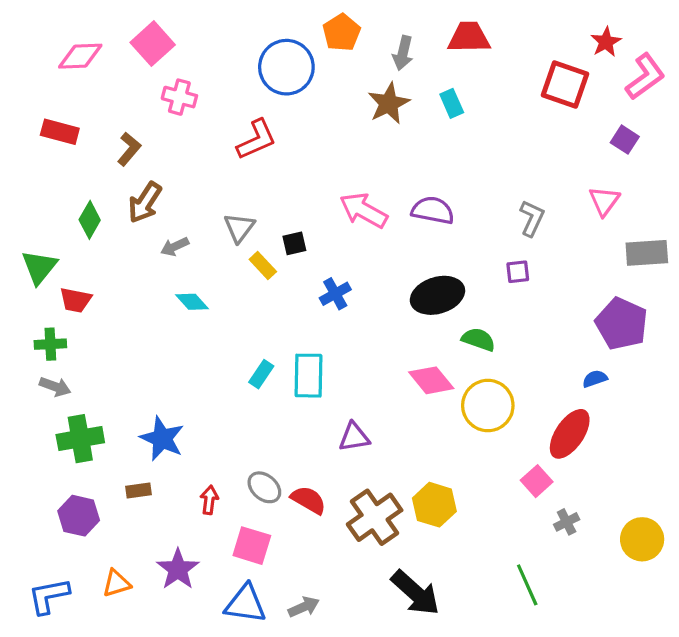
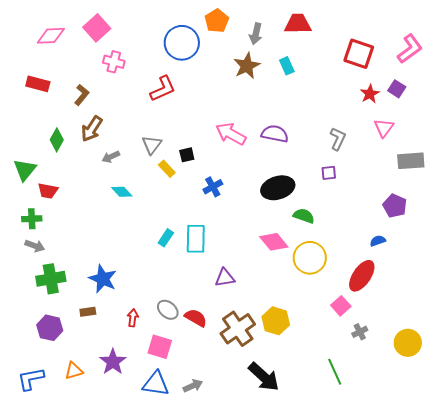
red star: (606, 42) -> (370, 94), moved
purple pentagon: (622, 324) -> (395, 206), size x0.7

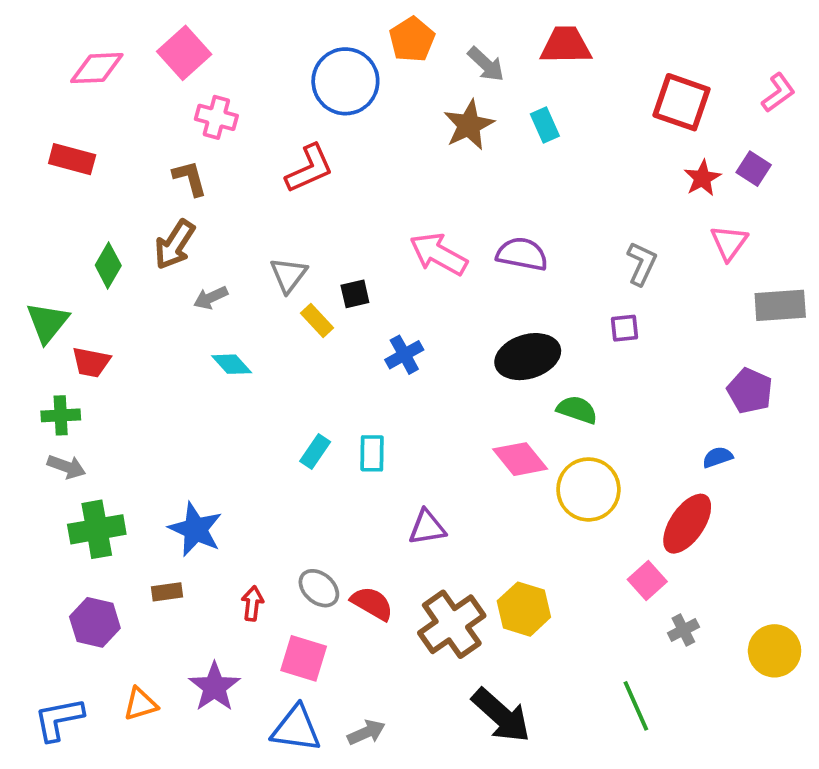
gray arrow: (256, 34) -> (486, 64), turned -60
pink L-shape: (410, 49) -> (778, 93), size x0.7
brown L-shape: (82, 95) -> (190, 178), moved, turned -55
cyan rectangle: (196, 239) -> (372, 453), size x0.7

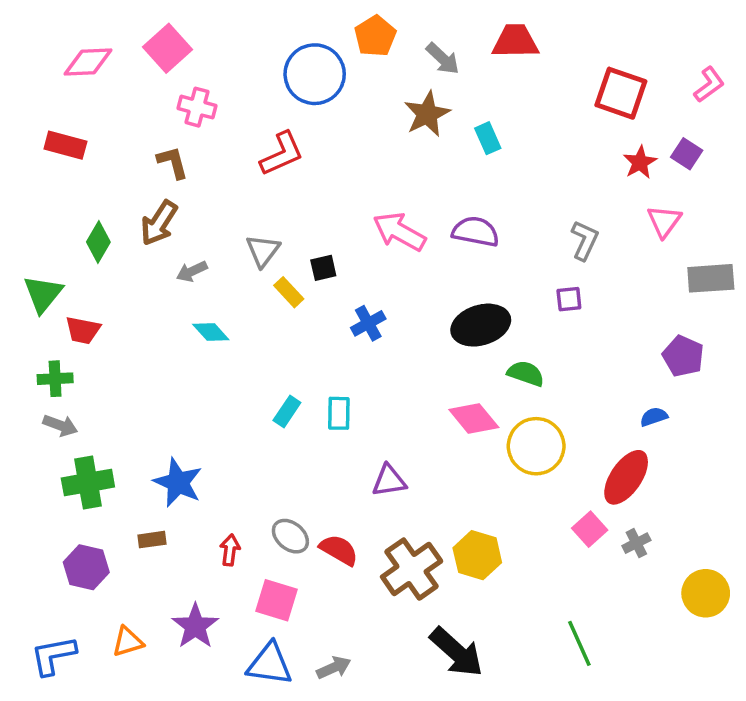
cyan rectangle: (545, 125) -> (488, 138), moved
gray cross: (683, 630) -> (636, 543), moved

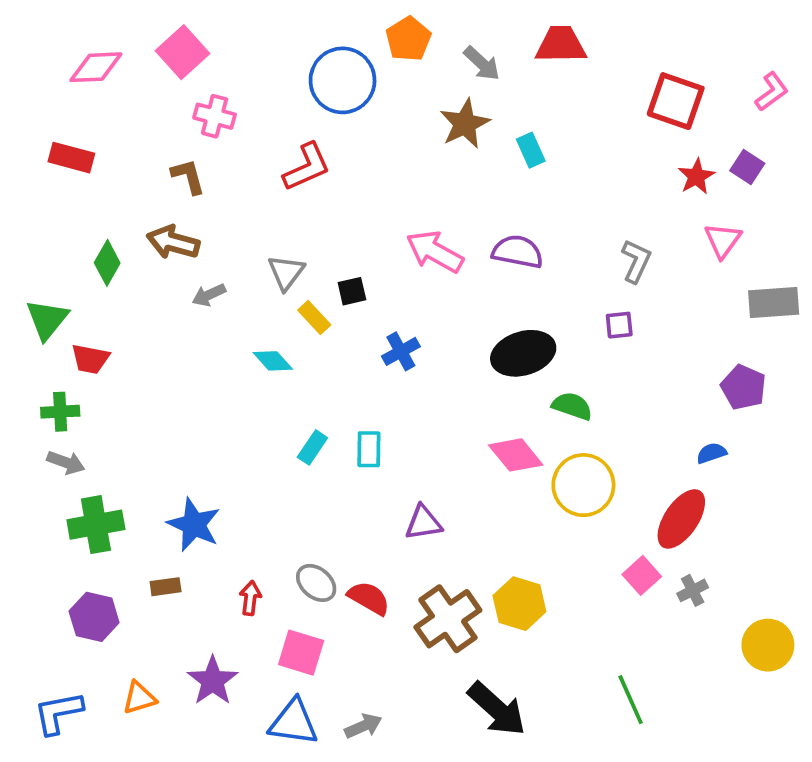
brown arrow: (159, 223) -> (173, 242), turned 72
cyan diamond: (211, 332) -> (273, 361), moved

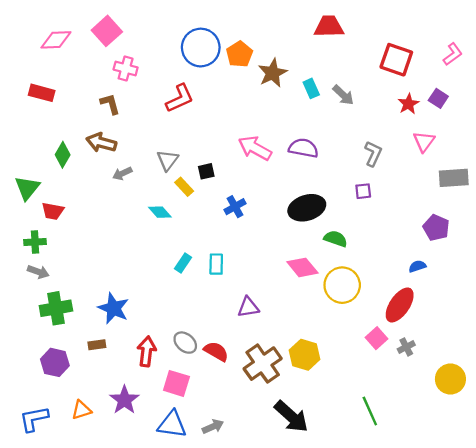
orange pentagon: (408, 39) -> (239, 54), moved
gray arrow: (482, 63) -> (343, 95), moved
red arrow: (250, 598) -> (147, 351), size x1.5

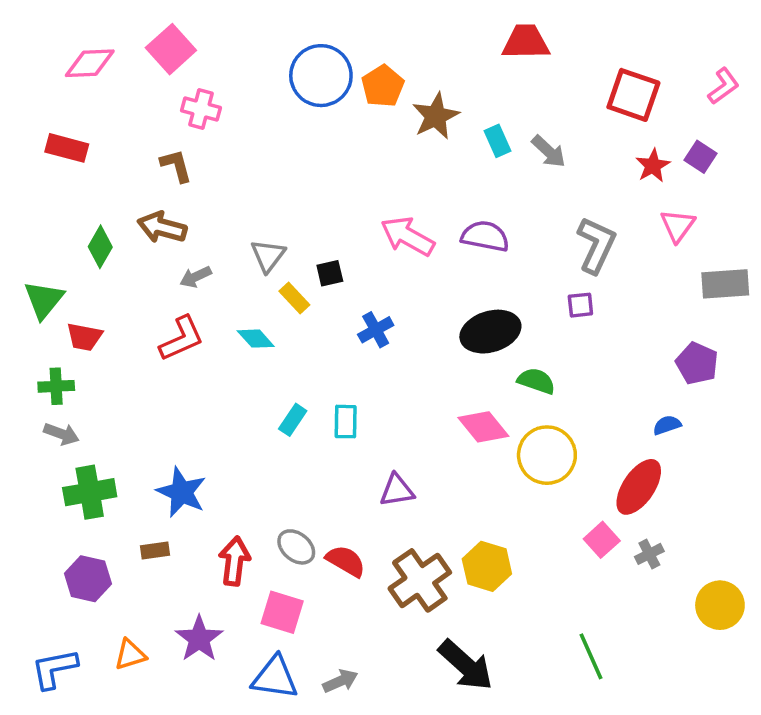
red L-shape: (180, 98) -> (181, 339), moved
gray L-shape: (373, 154) -> (596, 245), size x1.4

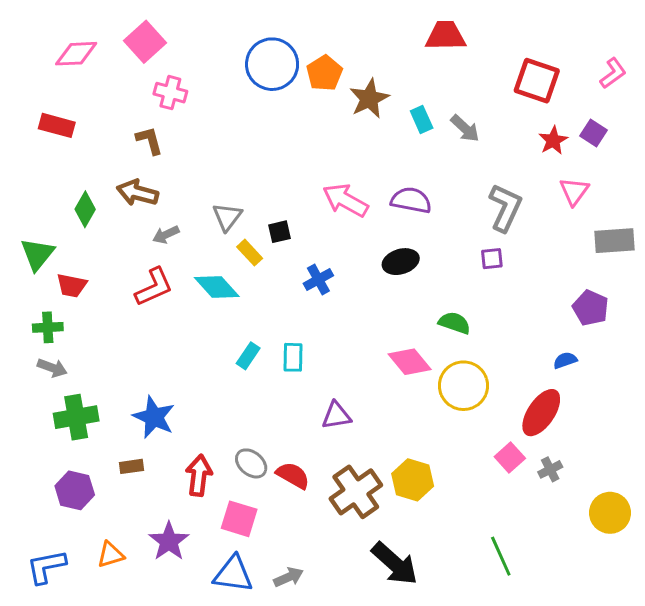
black ellipse: (490, 332) -> (401, 262), moved, size x0.7
cyan diamond: (256, 339) -> (217, 287), size x1.4

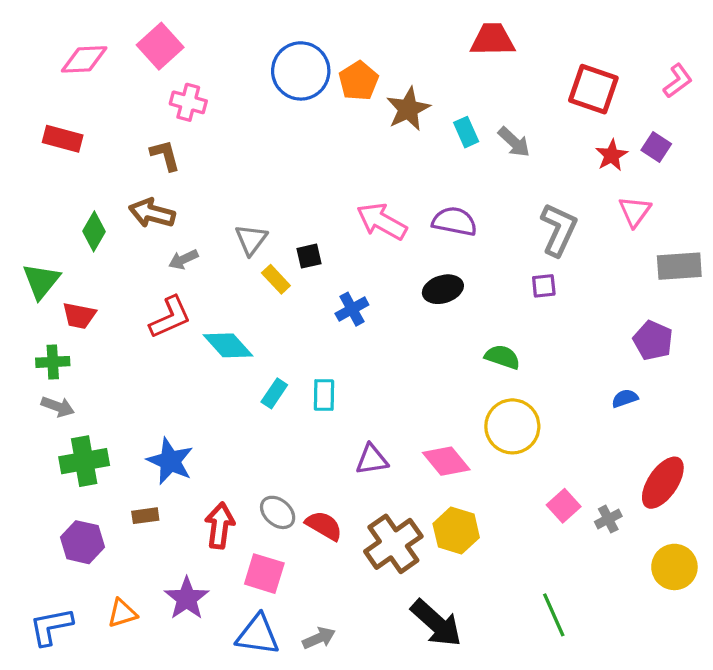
cyan diamond: (217, 287) -> (228, 345), moved
pink diamond: (410, 362) -> (446, 461), moved
red ellipse: (541, 413) -> (663, 483), moved

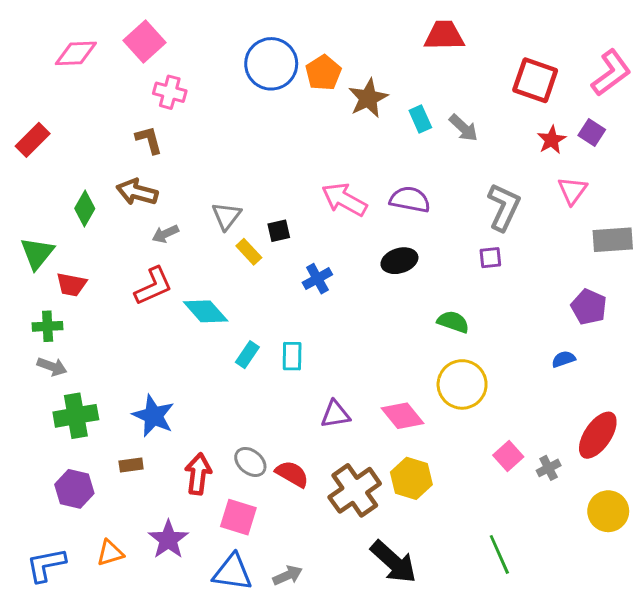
pink L-shape: (678, 81) -> (611, 73), size x1.5
red rectangle: (63, 139) -> (33, 140), moved, turned -60

